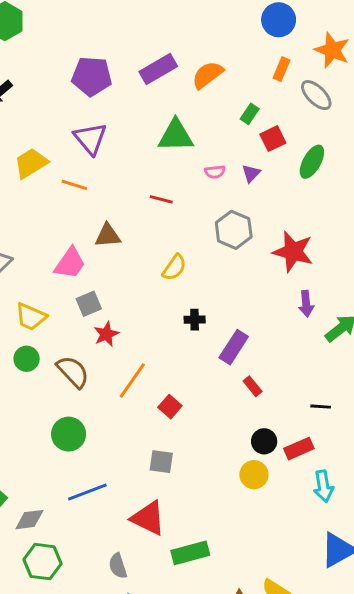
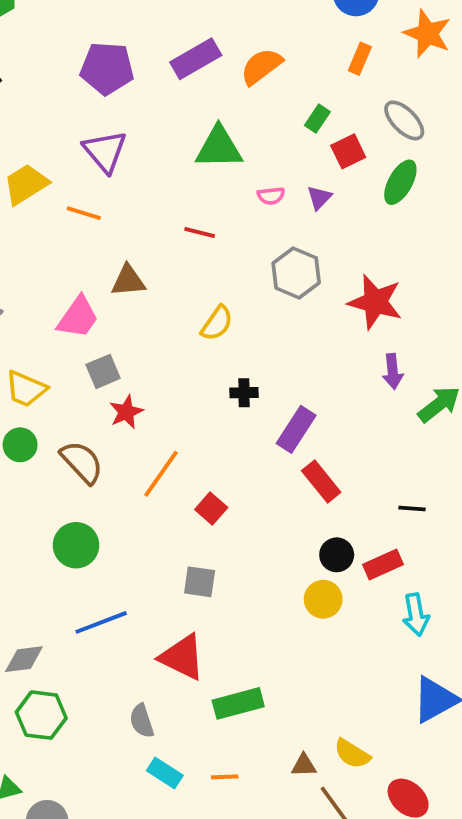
gray ellipse: (316, 95) -> (404, 120), moved
red rectangle: (253, 386) -> (321, 481), size x1.5

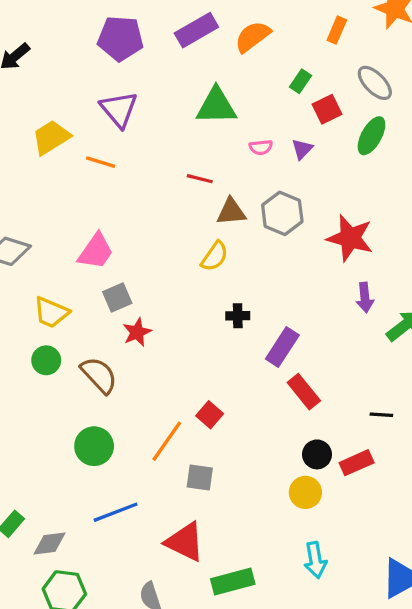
brown triangle: (128, 281) -> (231, 212), moved
orange line: (161, 474) -> (167, 441), moved
cyan arrow: (416, 615) -> (315, 560), moved

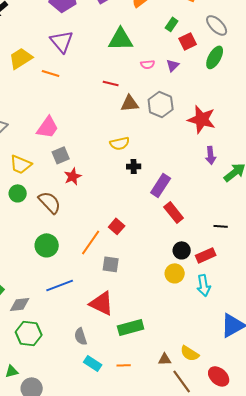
yellow semicircle: (215, 256) -> (120, 143), moved, turned 42
cyan arrow: (315, 560) -> (204, 285), moved

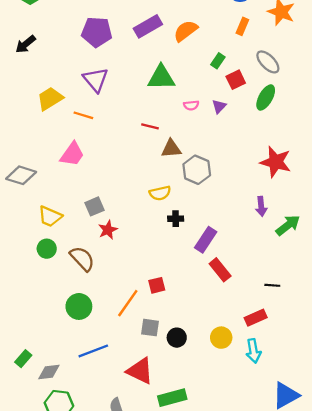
gray hexagon: (161, 104) -> (197, 170), moved
red star: (202, 119) -> (276, 162), moved
pink trapezoid: (48, 127) -> (72, 154), moved
red square: (117, 226) -> (157, 285), turned 35
black circle: (182, 250) -> (177, 338), moved

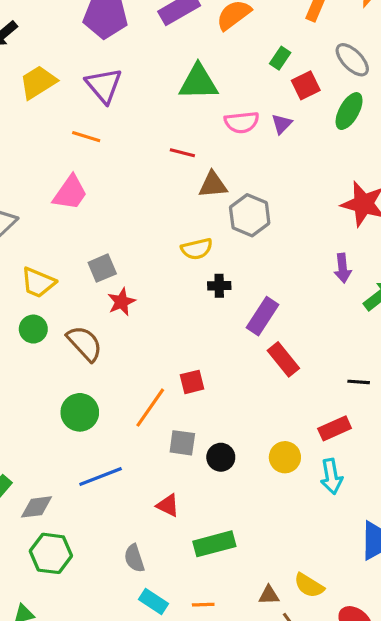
yellow trapezoid: (50, 99) -> (38, 82), moved
pink semicircle: (191, 105) -> (242, 122), size x1.5
red triangle: (140, 371) -> (168, 505), size x0.6

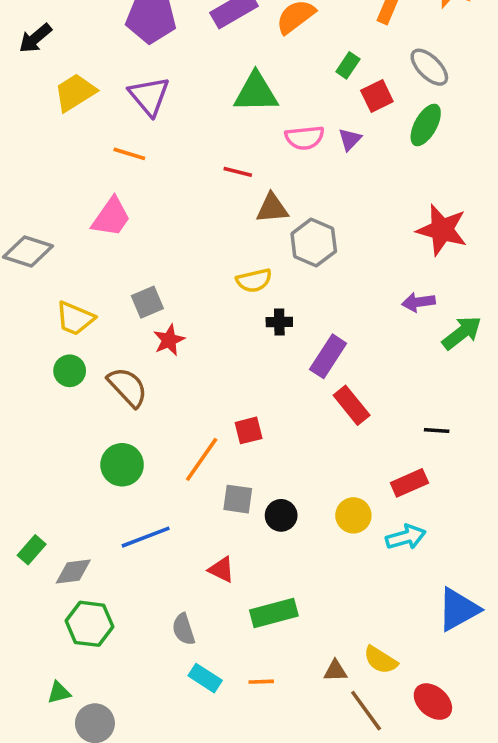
purple arrow: (343, 268) -> (418, 302), turned 88
cyan arrow: (331, 476) -> (406, 537), turned -96

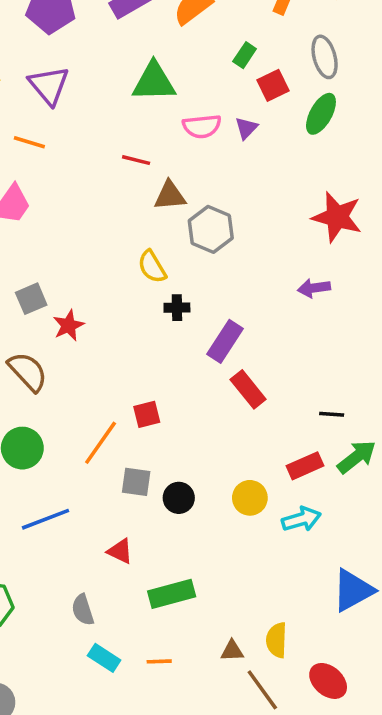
gray ellipse: (429, 67) -> (325, 57), turned 30
yellow semicircle: (254, 280) -> (152, 267), turned 72
gray square: (147, 302) -> (31, 299), moved
green arrow: (462, 333) -> (357, 457), moved
yellow semicircle: (381, 660) -> (277, 640), turned 60

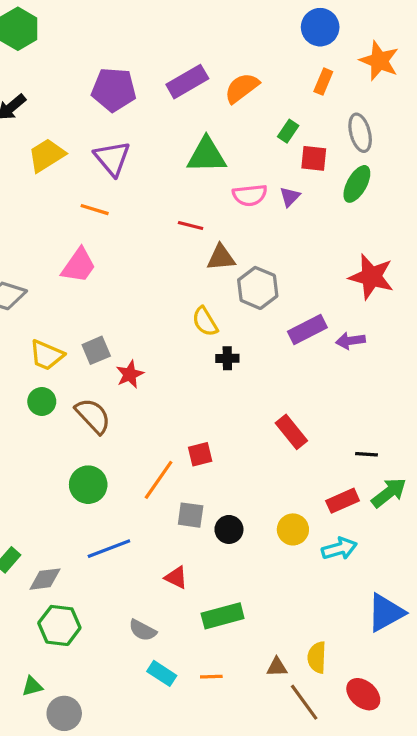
red square: (273, 85) -> (314, 158), turned 32
purple rectangle: (225, 341) -> (307, 330), moved, turned 30
gray semicircle: (83, 610) -> (143, 630), turned -44

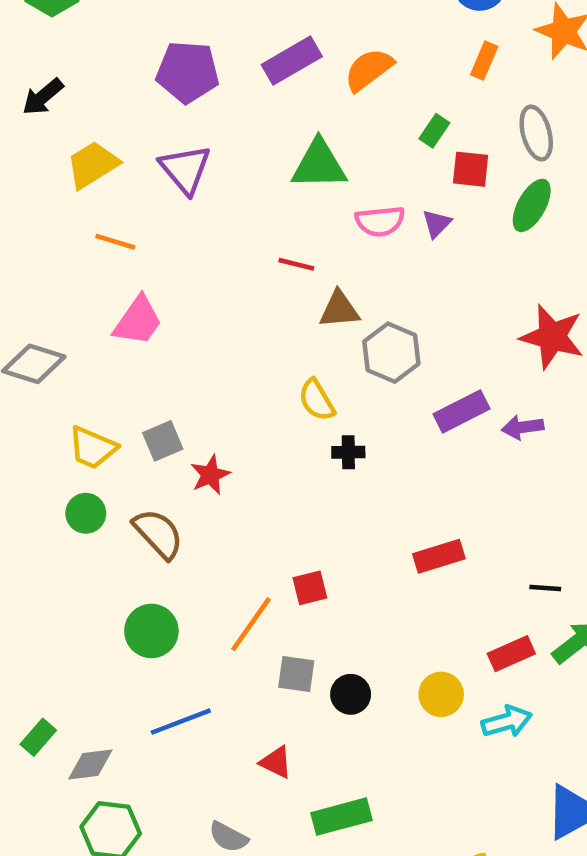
orange line: (95, 210) -> (115, 242), moved
red rectangle: (291, 432) -> (439, 556), turned -68

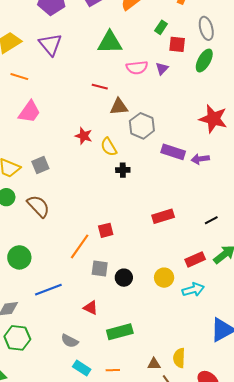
purple rectangle: (462, 411) -> (173, 152), turned 45
red star: (210, 475) -> (84, 136), moved, turned -30
black line: (545, 588) -> (211, 220), moved, turned -32
green circle: (151, 631) -> (19, 257), moved

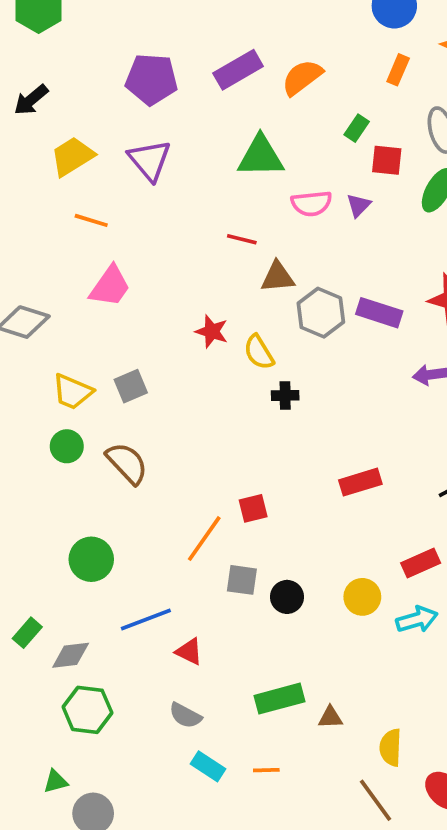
purple rectangle: (173, 152) -> (379, 313), moved
red triangle: (91, 308) -> (189, 651), moved
brown triangle: (154, 364) -> (330, 717), moved

